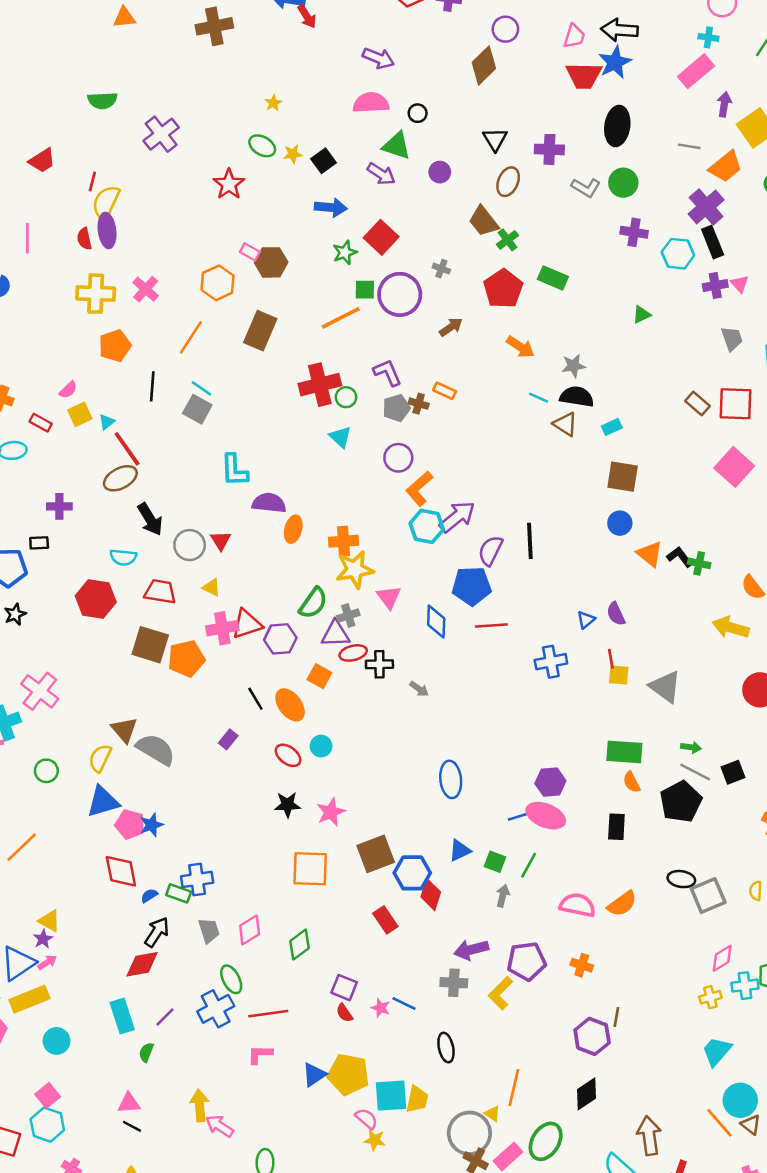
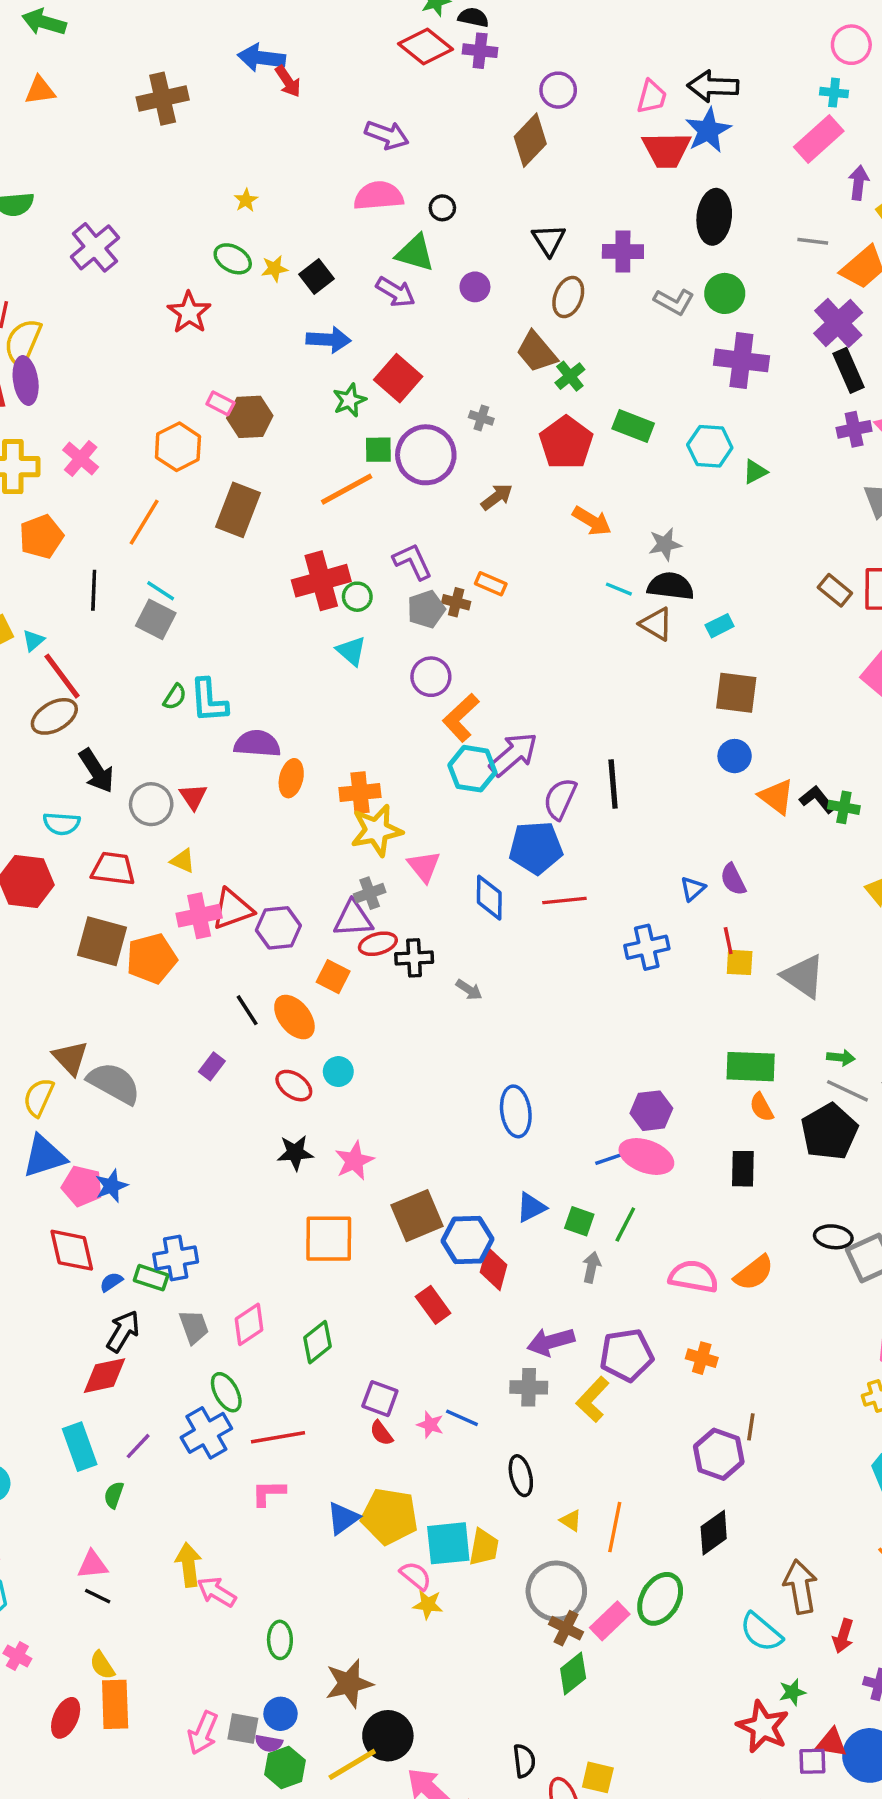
purple cross: (634, 232) -> (741, 360), size x1.4
cyan hexagon: (678, 254) -> (710, 446), moved
green semicircle: (313, 603) -> (175, 697), moved, size x0.6
yellow triangle: (492, 1114) -> (571, 1521), moved

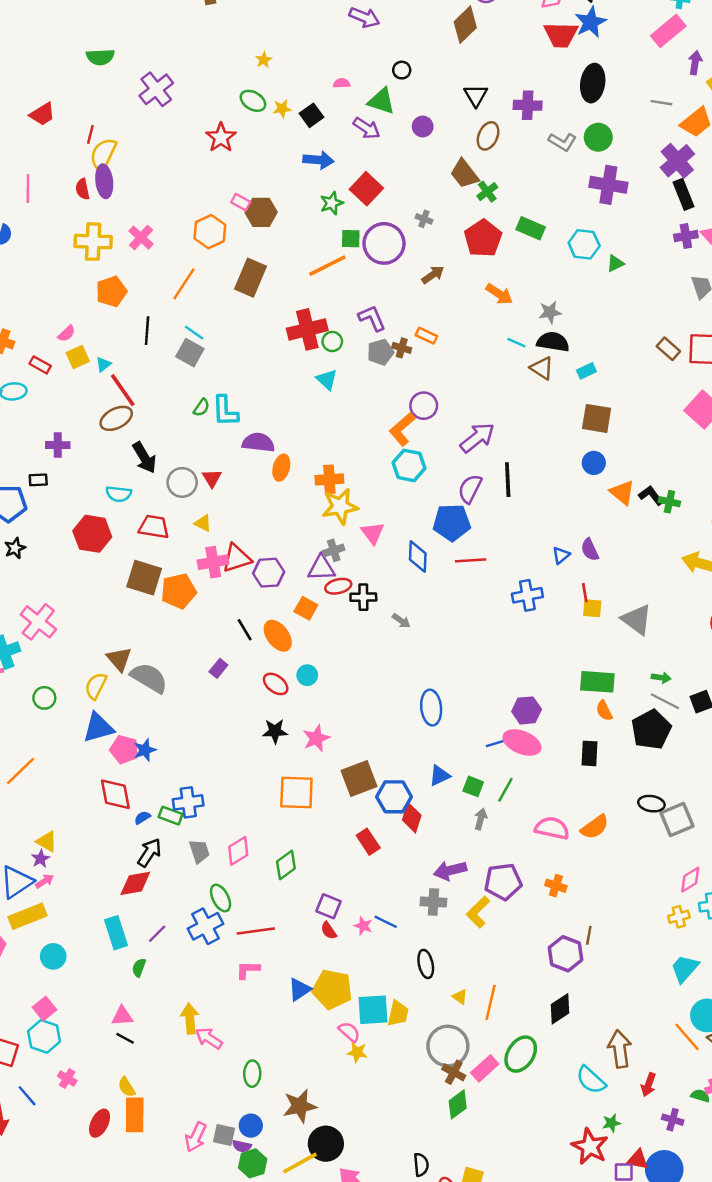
pink semicircle: (378, 196) -> (342, 83), moved, size x0.5
purple circle: (431, 677) -> (424, 406), moved
purple arrow: (513, 754) -> (477, 438), moved

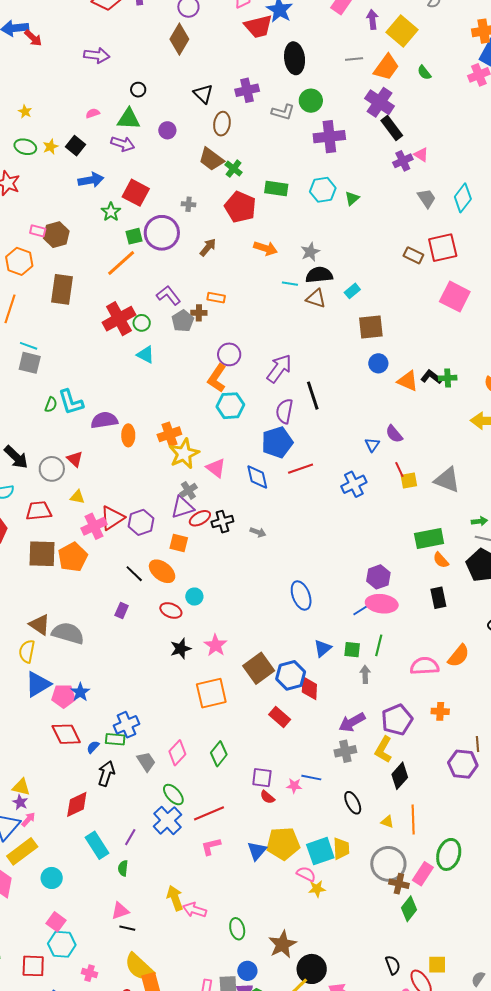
red diamond: (135, 883) -> (77, 804), moved
black diamond: (560, 1009) -> (400, 776), moved
yellow semicircle: (127, 1087) -> (139, 967), size x1.8

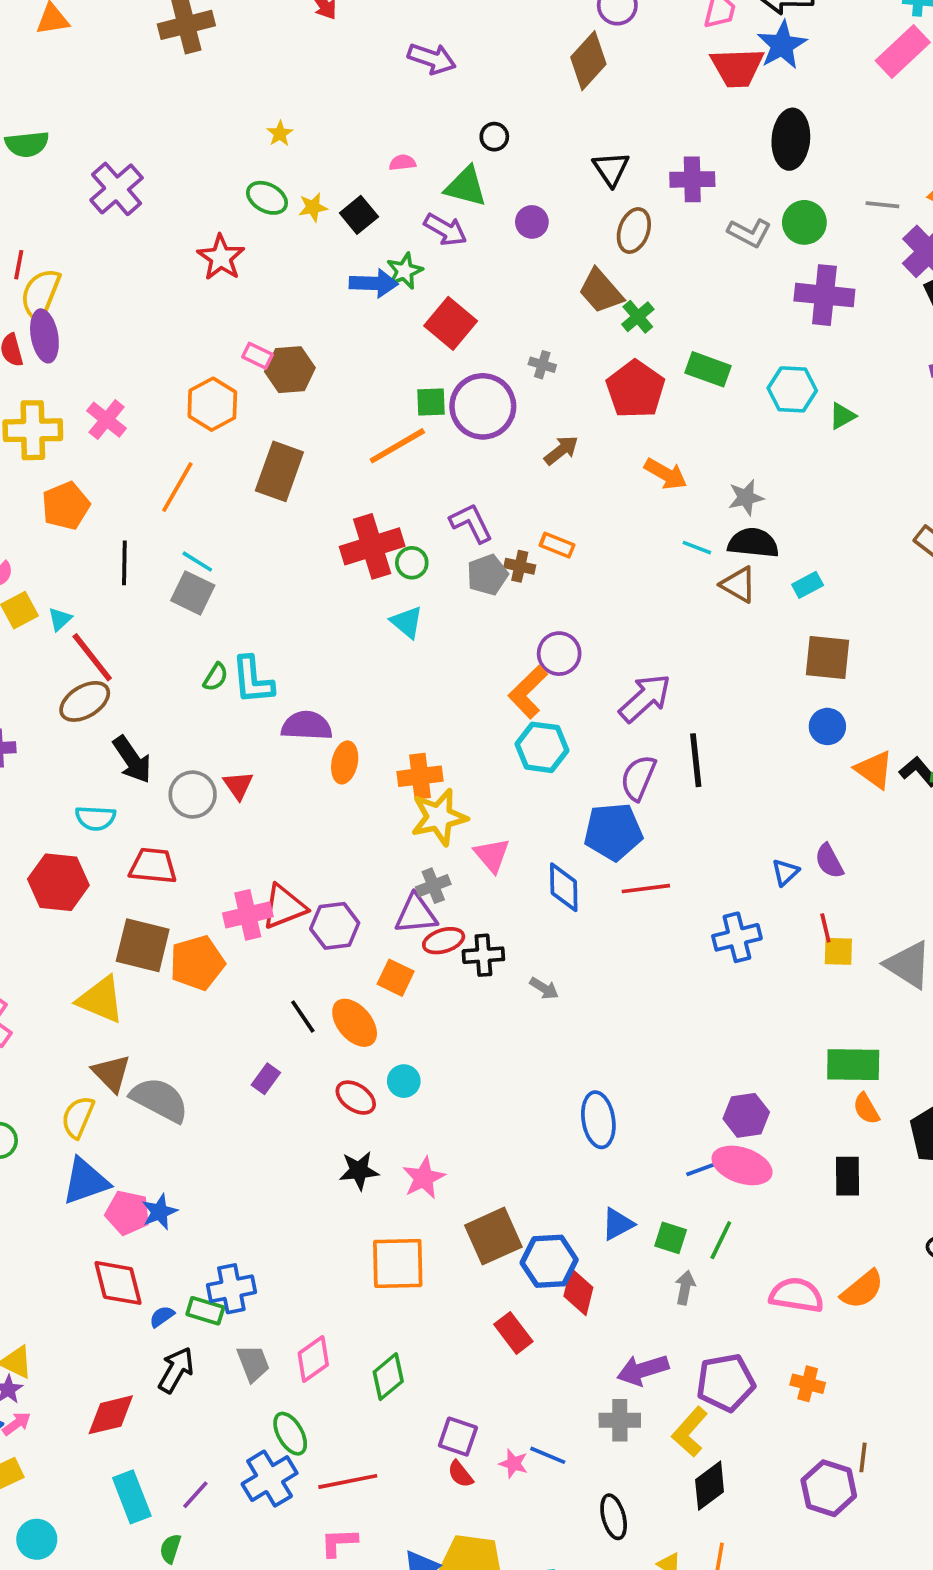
gray line: (354, 59) -> (882, 205), moved
green star: (111, 212) -> (405, 271), moved
yellow triangle: (77, 497) -> (101, 1000), moved, size x1.8

